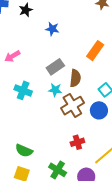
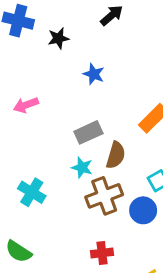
cyan cross: (23, 90) -> (32, 192), moved

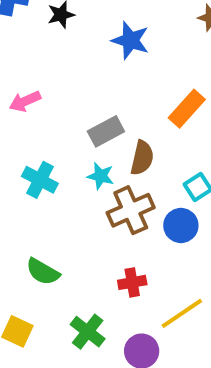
blue star: (94, 74) -> (130, 40), moved, size x1.4
cyan cross: (32, 192) -> (40, 180), moved
green semicircle: (18, 251) -> (43, 272), moved

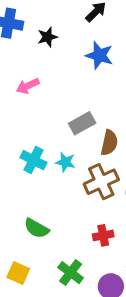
pink arrow: (25, 101) -> (28, 86), moved
cyan star: (101, 176) -> (65, 162), moved

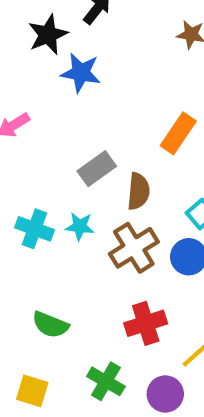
black star: (47, 37) -> (48, 35), moved, size x1.4
blue star: (99, 55) -> (81, 73), moved
red cross: (103, 235) -> (146, 323), size x1.4

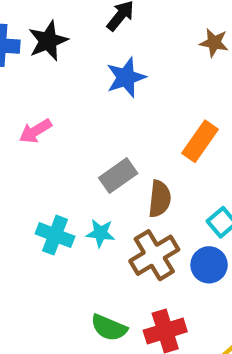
black star: (48, 35) -> (48, 41), moved
blue star: (81, 73) -> (126, 77), moved, turned -30
green semicircle: (50, 325) -> (109, 328), moved

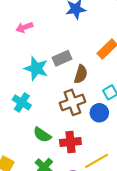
cyan star: (100, 233) -> (36, 68), moved, size x1.6
cyan cross: (55, 235) -> (22, 102), moved

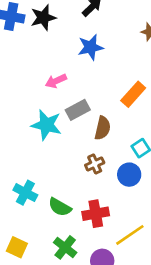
pink arrow: (24, 27) -> (56, 81), moved
cyan cross: (22, 102) -> (25, 193), moved
brown cross: (72, 102) -> (95, 164), size x0.6

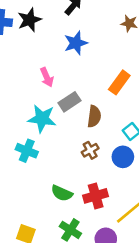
pink arrow: (56, 81) -> (47, 77), turned -84
cyan cross: (25, 193) -> (27, 151), moved

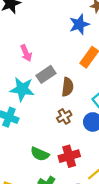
blue star: (76, 43) -> (79, 24), moved

